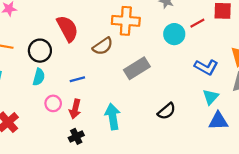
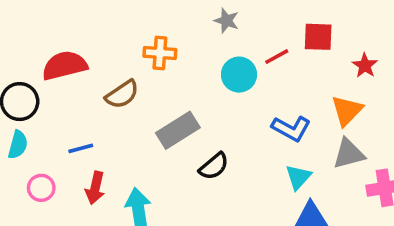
orange cross: (126, 21) -> (160, 53), size x0.7
red semicircle: (67, 29) -> (65, 66), turned -76
red arrow: (75, 109) -> (95, 188), moved
black semicircle: (167, 111) -> (214, 166), moved

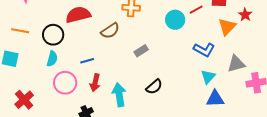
orange triangle: (347, 111) -> (227, 27), moved
gray rectangle: (178, 130) -> (141, 51), size x0.6
black semicircle: (214, 166) -> (154, 87), moved
pink circle: (41, 188) -> (65, 83), size x1.5

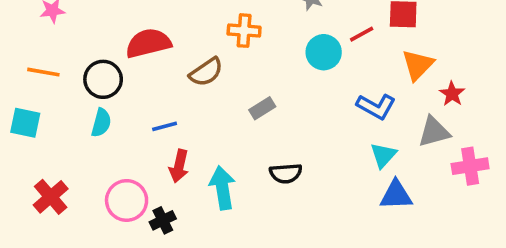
red star: (245, 15) -> (452, 94), moved
pink circle: (65, 83) -> (127, 200), moved
black semicircle: (154, 87) -> (286, 173), turned 36

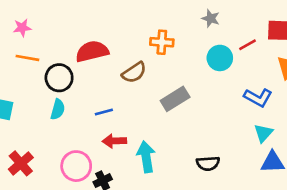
orange line: (43, 72) -> (27, 58), moved
gray rectangle: (262, 108) -> (175, 99), size x1.5
red arrow: (179, 166) -> (114, 141), turned 75
black semicircle: (286, 173) -> (208, 163), moved

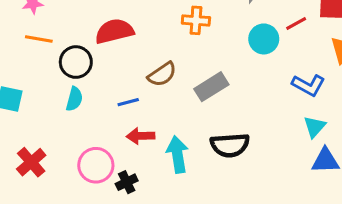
brown semicircle: (134, 72) -> (162, 74), moved
black semicircle: (208, 163) -> (230, 145), moved, size x1.4

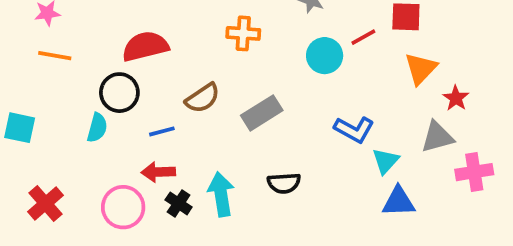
black circle: (76, 62) -> (119, 93), moved
blue L-shape: (308, 85) -> (354, 130), moved
red arrow: (141, 136) -> (158, 172), moved
black semicircle: (230, 145) -> (284, 183), size x0.7
black cross: (127, 182) -> (179, 203), moved, turned -30

